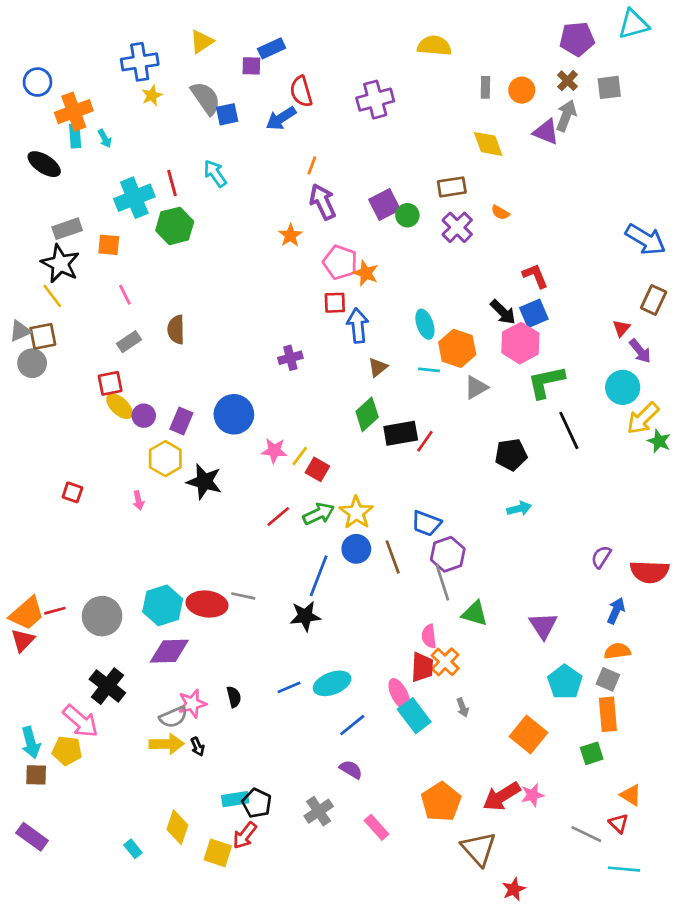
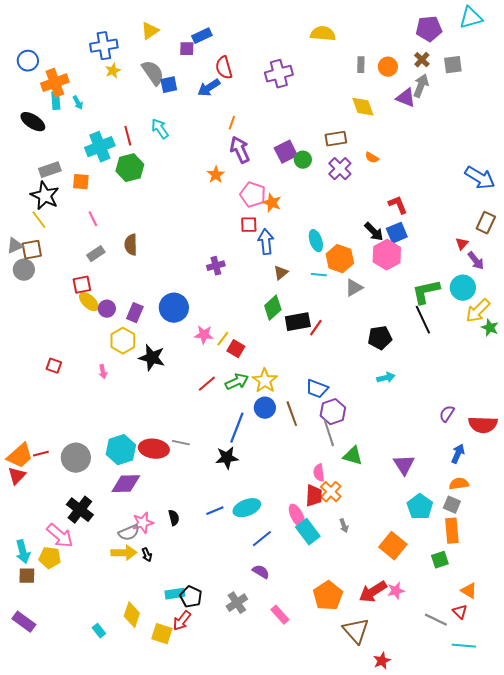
green L-shape: (546, 382) -> (426, 292), moved

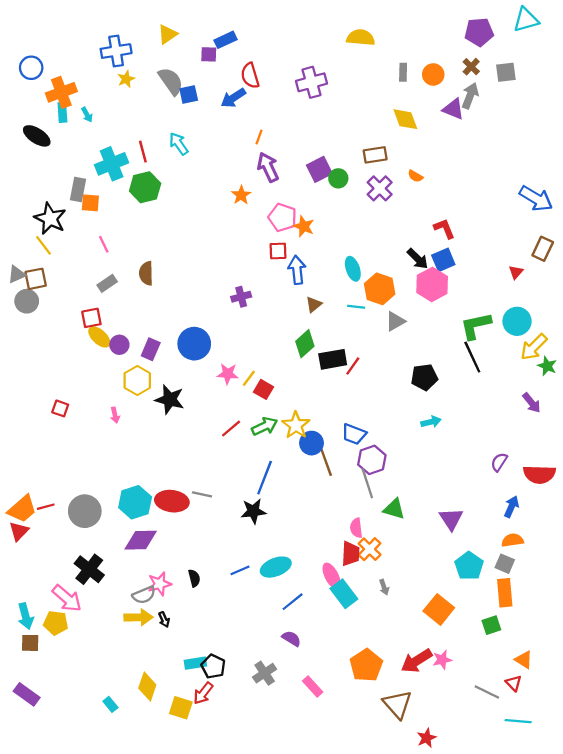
gray rectangle: (50, 170) -> (78, 190), moved, turned -60
purple arrow: (476, 261) -> (532, 403), moved
blue circle: (265, 408) -> (311, 443), moved

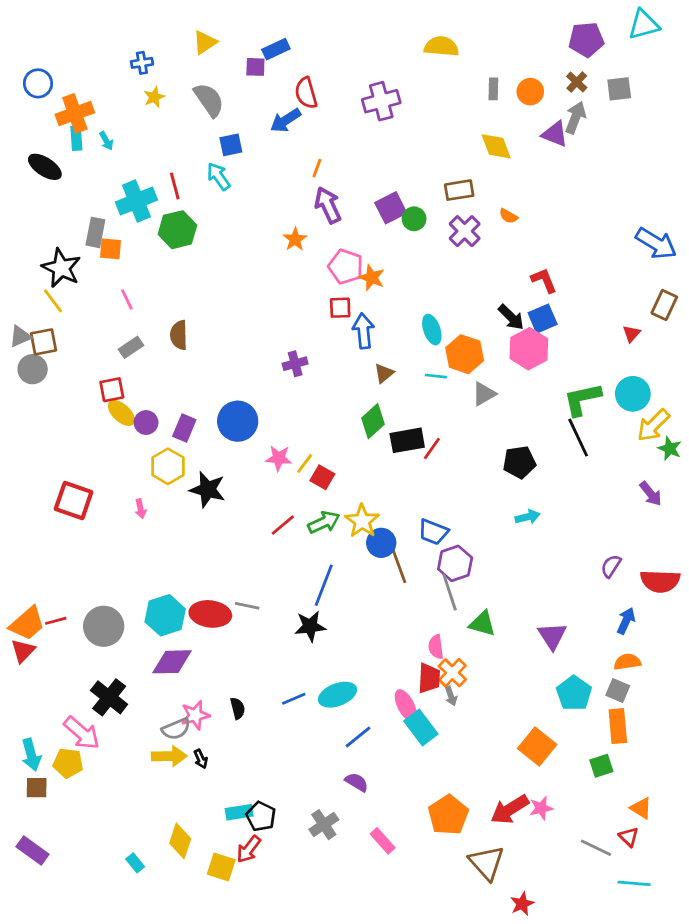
blue cross: (116, 51) -> (142, 63), size x0.6
blue square: (189, 95) -> (231, 145), moved
red square: (60, 408) -> (74, 500), size x1.8
gray arrow: (384, 587) -> (451, 696), moved

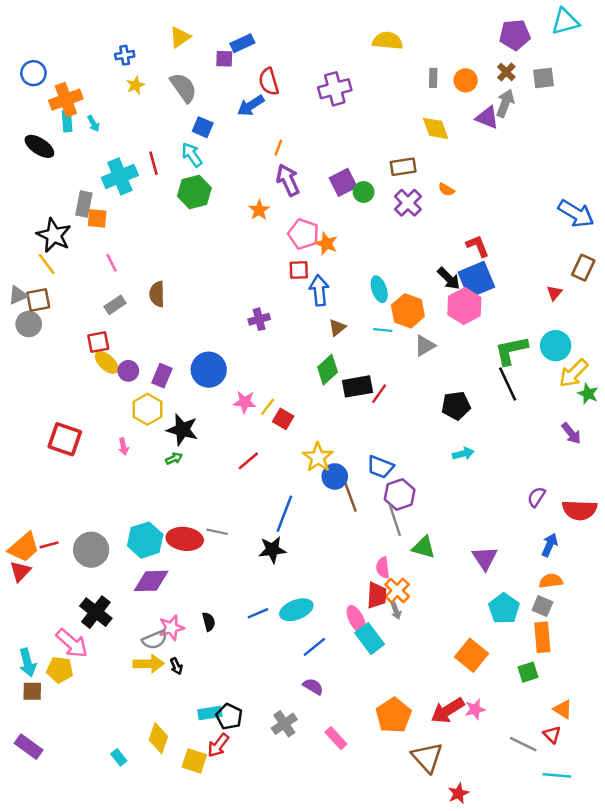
blue square: (231, 145) -> (203, 127), turned 35
green hexagon: (177, 230) -> (194, 192), moved
blue square: (543, 319) -> (476, 280), size x1.4
green arrow: (324, 522) -> (174, 458), moved, size x0.6

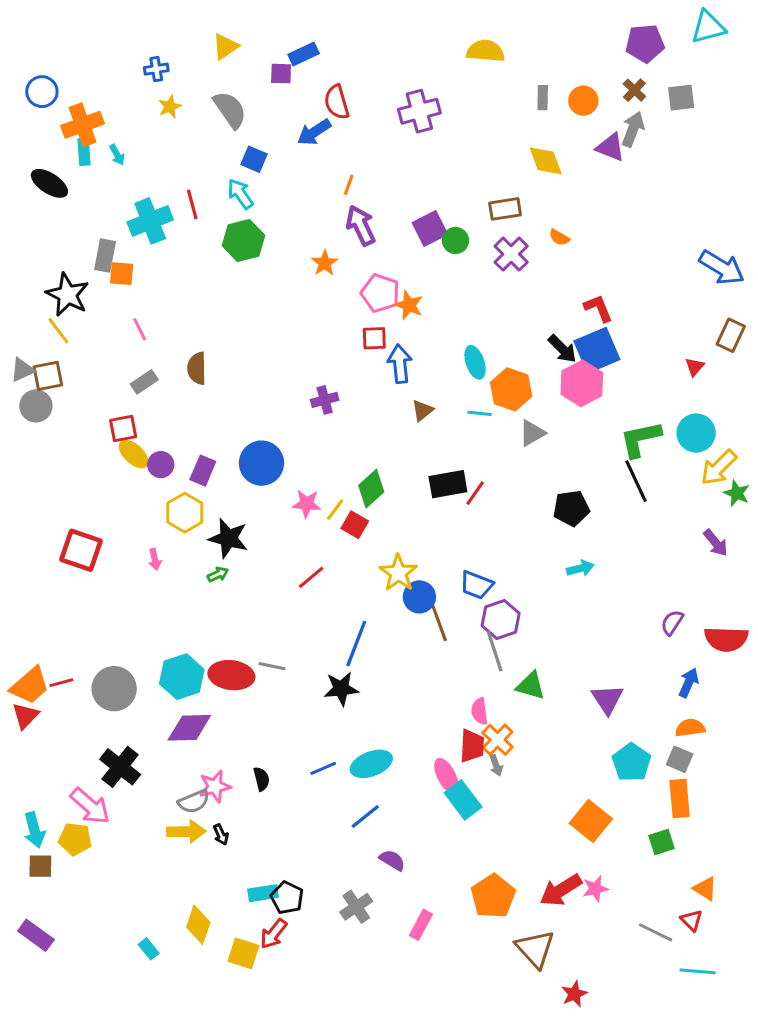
green diamond: (328, 370) -> (371, 489), moved
blue line: (314, 647) -> (365, 816), moved
pink rectangle: (336, 738) -> (421, 925), turned 70

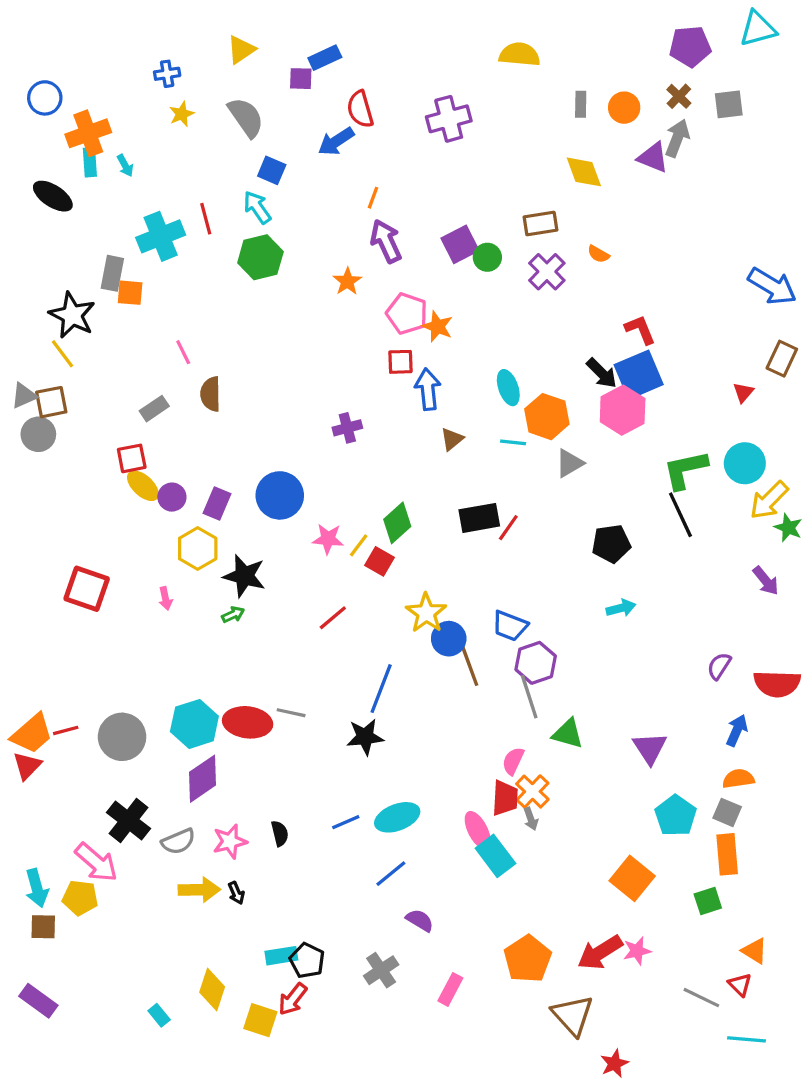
pink line: (140, 329) -> (183, 352), moved
pink semicircle: (480, 711) -> (513, 761), turned 32
purple diamond: (189, 728) -> (203, 779), turned -33
gray semicircle: (194, 801) -> (178, 841), moved

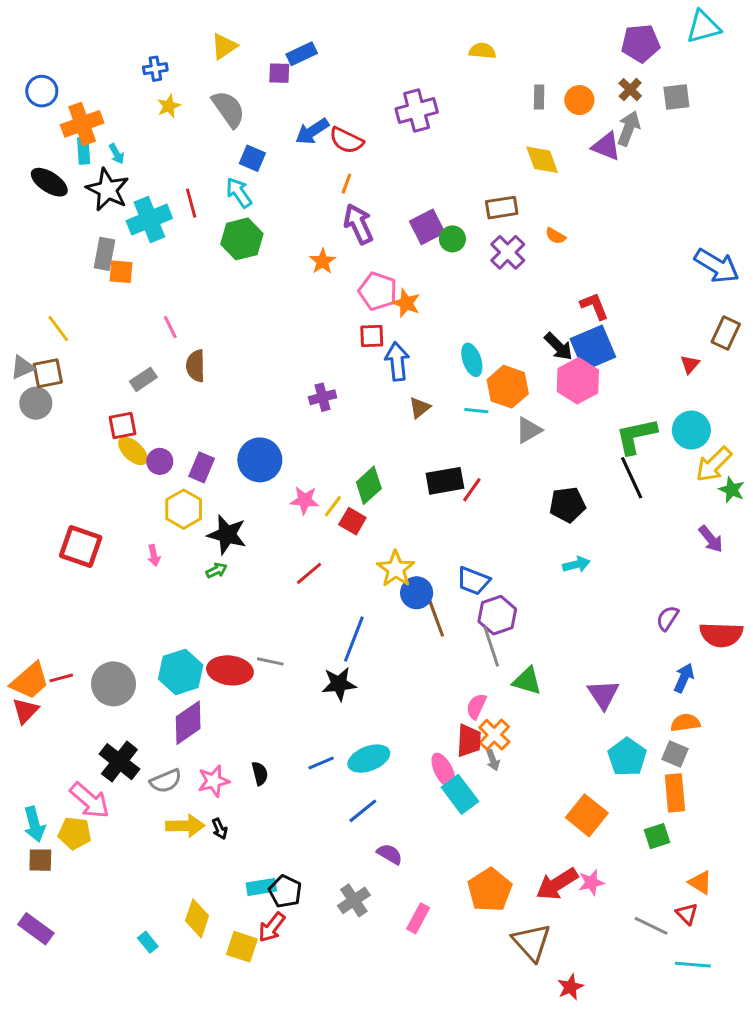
yellow semicircle: (520, 54) -> (482, 51), size x0.7
red semicircle: (360, 109) -> (346, 140), moved, turned -48
black star: (72, 315) -> (108, 190), moved

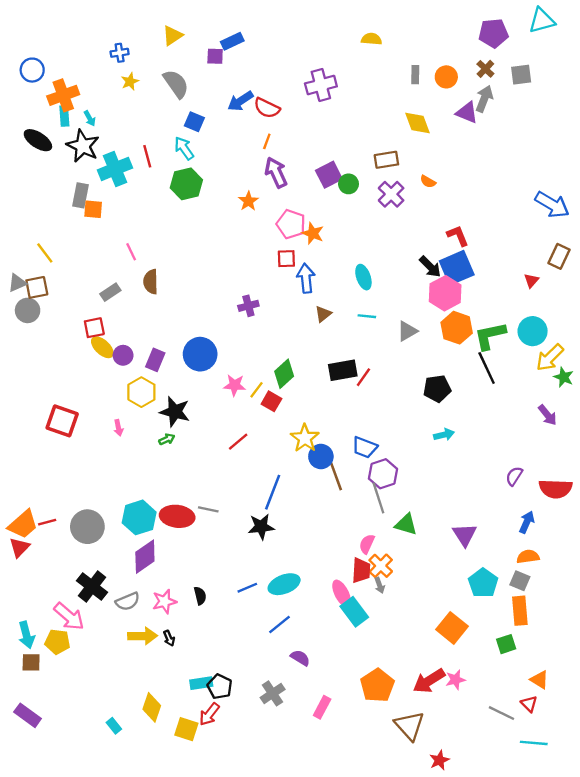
orange hexagon: (508, 387) -> (457, 328), moved

